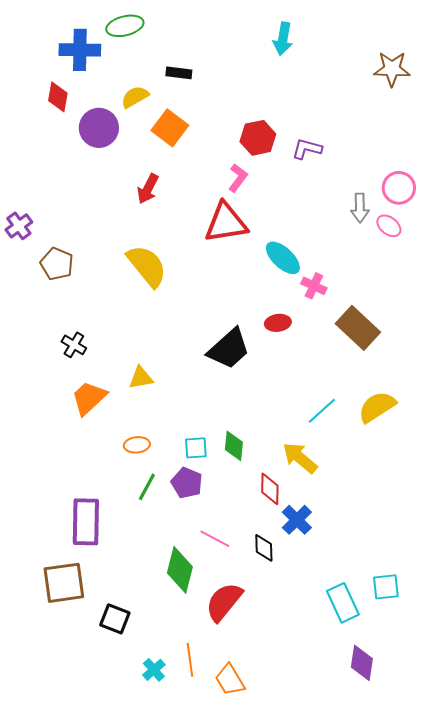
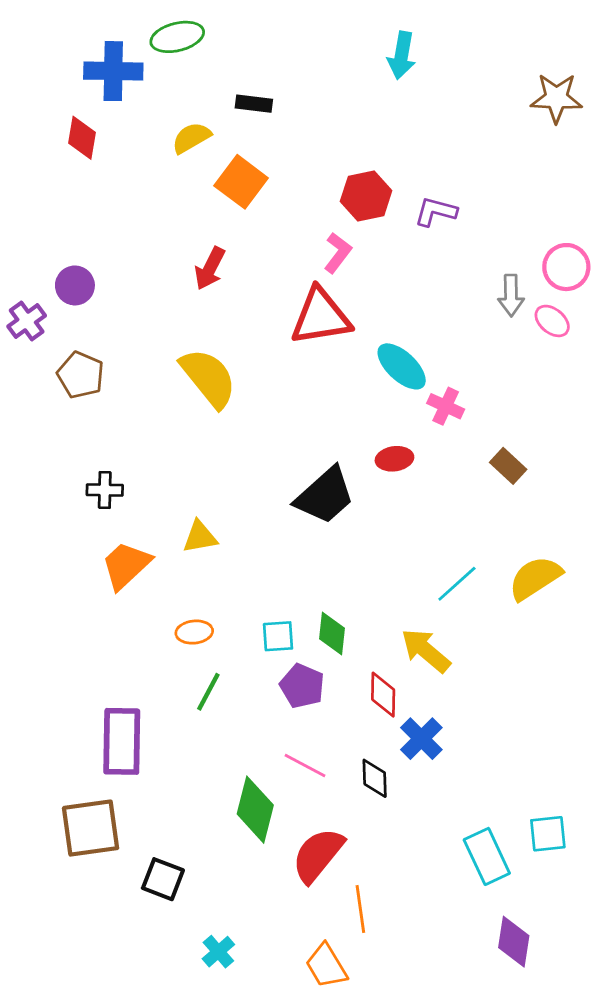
purple circle: (99, 128) -> (75, 285), moved, size x0.7
brown rectangle: (358, 328) -> (508, 466), size x0.6
black cross: (74, 345) -> (105, 490), turned -30
purple pentagon: (187, 483) -> (302, 686), moved
orange line: (190, 660) -> (360, 909), moved

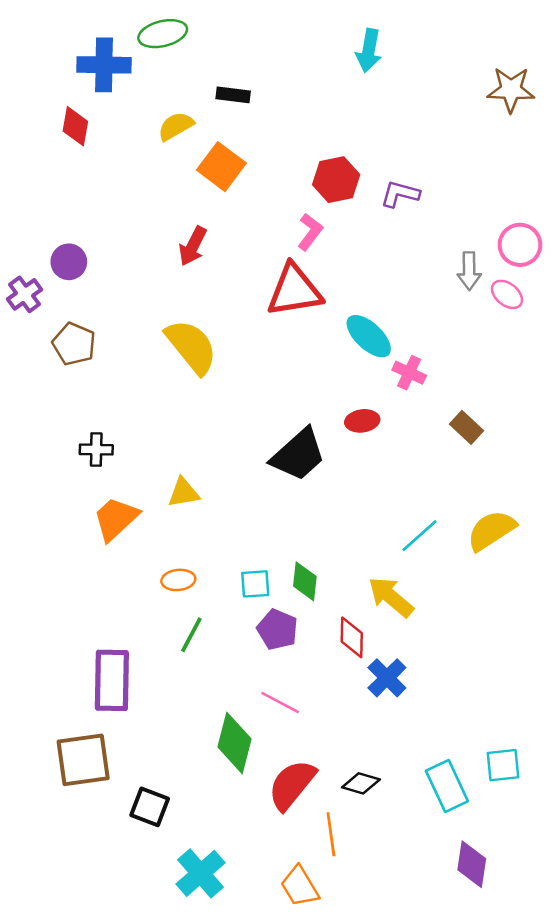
black diamond: (375, 778) -> (361, 783), moved, turned -72
cyan cross: (218, 952) -> (201, 873), size x1.6

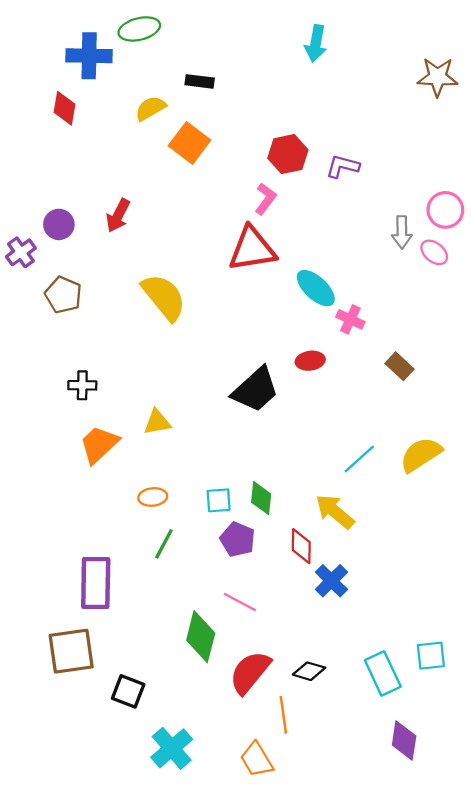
red arrow: (193, 246) -> (118, 215), moved

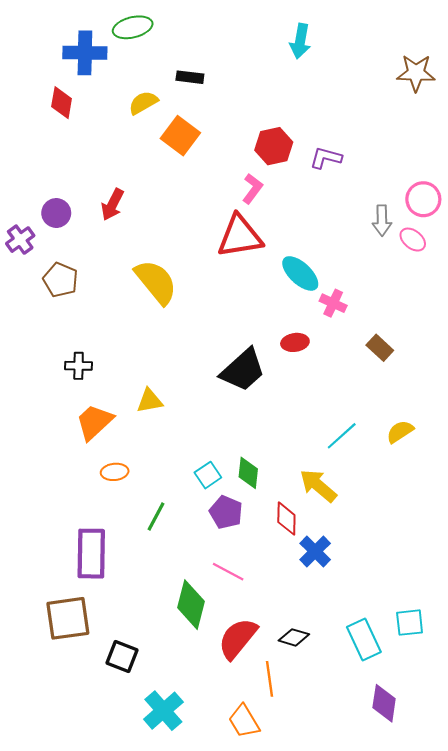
yellow semicircle: (421, 455) -> (400, 432), size x0.7
orange ellipse: (153, 497) -> (115, 472), moved
cyan square: (219, 500) -> (208, 475), turned -30

